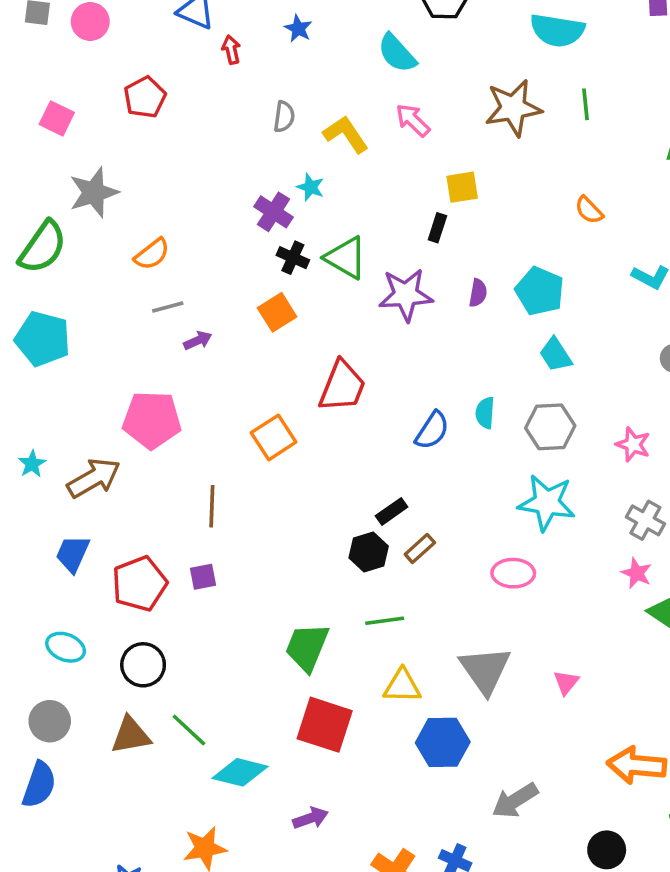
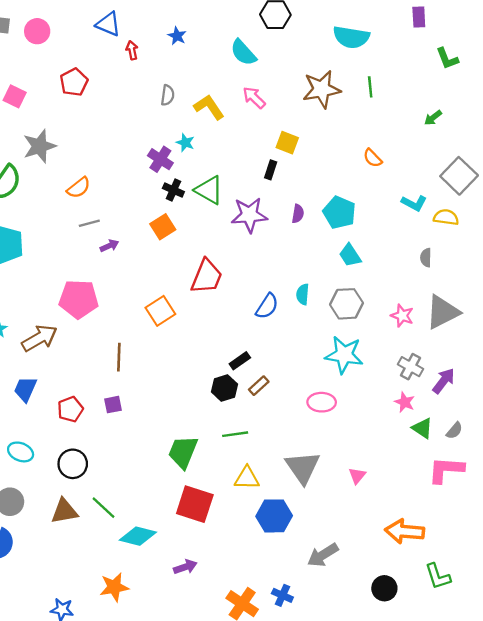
yellow square: (462, 187) -> (287, 143), turned 30
red pentagon: (140, 584) -> (70, 409), size x0.7

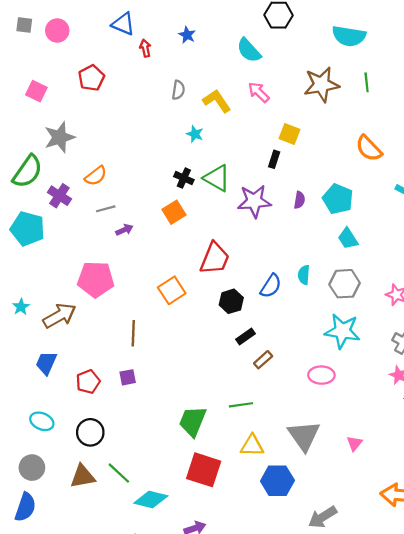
orange semicircle: (373, 158) -> (369, 148), size x1.5
purple cross: (160, 159) -> (59, 196), moved
black hexagon: (224, 388) -> (231, 301), moved

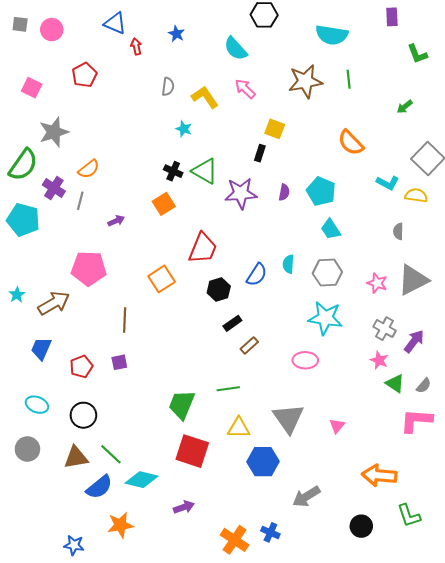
gray line: (106, 209) -> (80, 201), moved, turned -60
blue semicircle: (25, 507) -> (99, 487), moved, turned 32

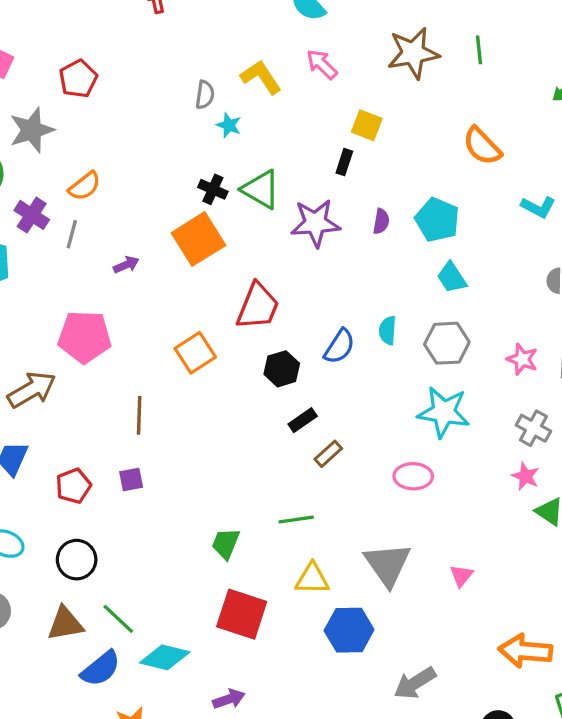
red pentagon: (84, 75) -> (78, 79), moved
gray semicircle: (168, 87) -> (205, 95), moved
orange square: (164, 204) -> (198, 239), size x1.5
green trapezoid: (182, 405) -> (226, 544), size x0.7

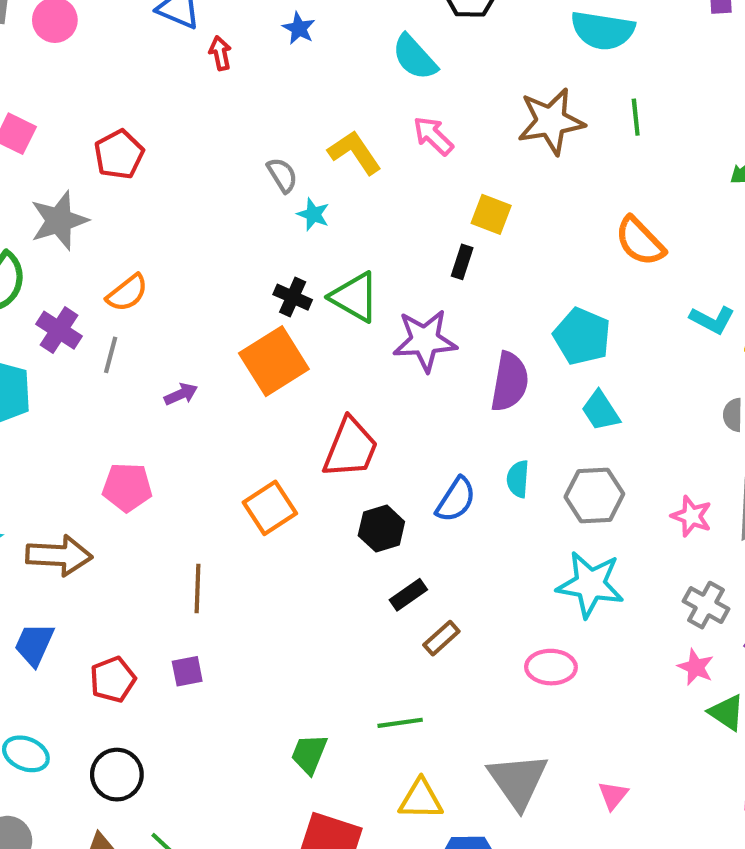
gray semicircle: (205, 95) -> (282, 175), turned -40
purple semicircle: (381, 221) -> (510, 382), moved, size x1.8
pink pentagon: (85, 337) -> (127, 487), size x0.7
brown arrow: (32, 390) -> (59, 555), turned 33

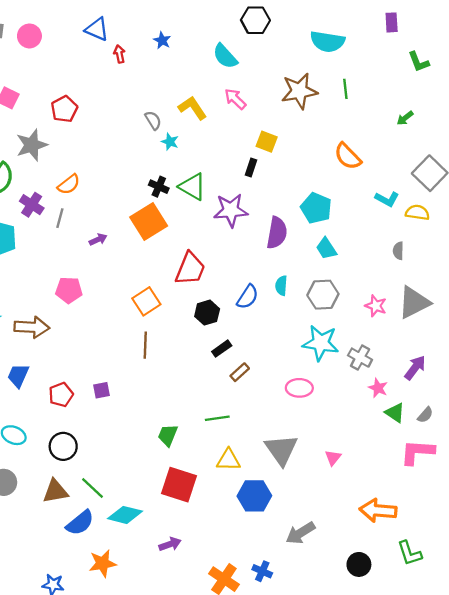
brown line: (197, 589) -> (145, 345), moved
gray cross: (706, 605) -> (360, 358), moved

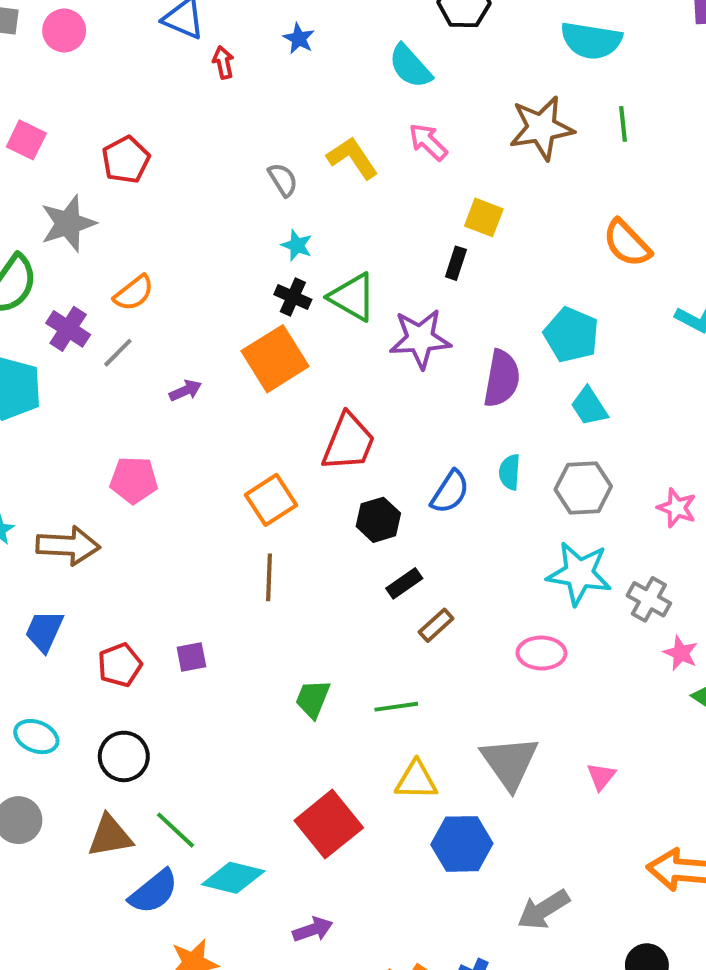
cyan star: (170, 142) -> (297, 245), moved
gray line: (60, 218) -> (118, 353), turned 30
green trapezoid: (168, 435) -> (313, 699), moved
red square: (179, 485) -> (329, 824), turned 33

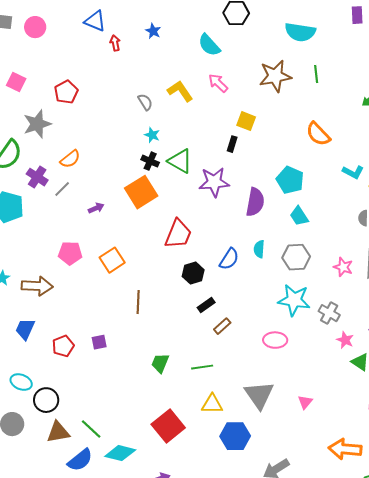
orange square: (271, 500) -> (112, 260), moved
black circle: (124, 756) -> (46, 400), moved

